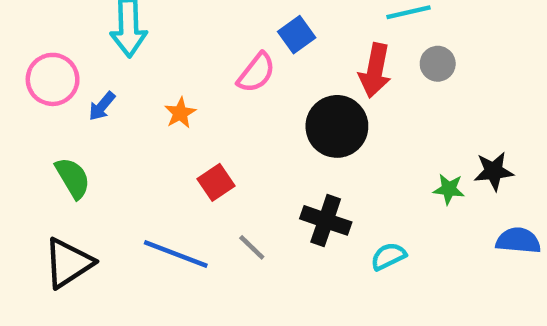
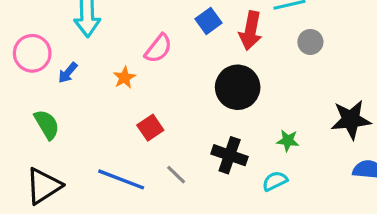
red arrow: (375, 70) -> (251, 31), moved
pink semicircle: (256, 73) -> (158, 48), moved
black star: (494, 171) -> (351, 120), size x1.4
green star: (449, 189) -> (288, 141), moved

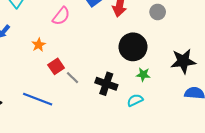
orange star: (124, 78) -> (39, 45), moved
black circle: (238, 87) -> (133, 47), moved
gray line: (176, 175) -> (72, 78), moved

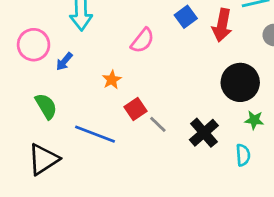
black cross: (106, 84) -> (204, 133), turned 30
blue line: (38, 99) -> (95, 134), moved
cyan semicircle: (135, 100) -> (243, 155), turned 112

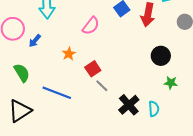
black circle: (240, 82) -> (161, 56), size x0.7
red square: (135, 109) -> (93, 69), moved
black cross: (204, 133) -> (129, 105), moved
cyan semicircle: (243, 155) -> (154, 109), moved

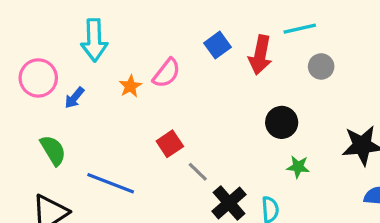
orange star: (69, 54) -> (130, 86), moved
gray line: (102, 86) -> (198, 172), moved

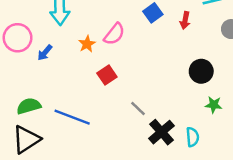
red arrow: (260, 55) -> (185, 20), size x0.6
red square: (170, 144) -> (107, 75), moved
green semicircle: (53, 150) -> (29, 106), moved, turned -75

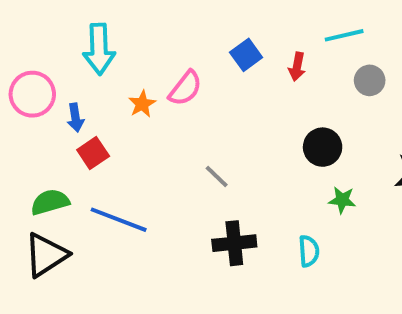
blue arrow: (45, 53) -> (75, 118), turned -49
red square: (107, 75) -> (93, 153), moved
gray line: (138, 108) -> (217, 176), moved
black cross: (161, 132) -> (234, 243), moved, turned 35

